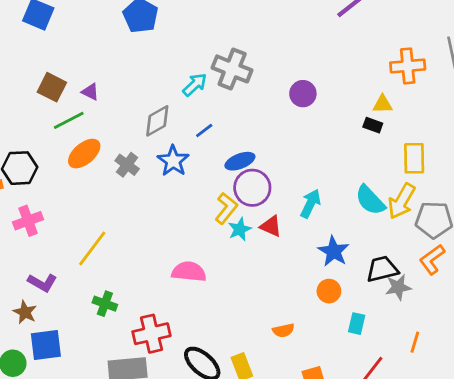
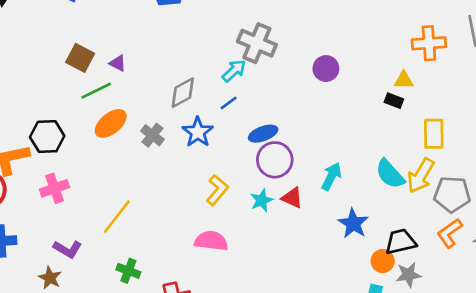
cyan arrow: (195, 85) -> (234, 71), moved
yellow L-shape: (226, 208) -> (217, 190), moved
gray star: (398, 287) -> (409, 275), moved
orange circle: (329, 291) -> (383, 261), moved

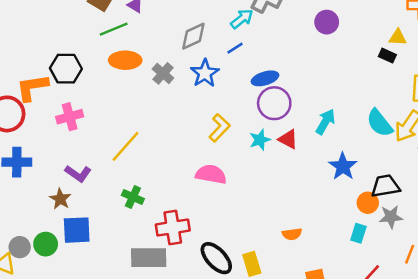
orange ellipse: (111, 123) -> (125, 60), turned 36

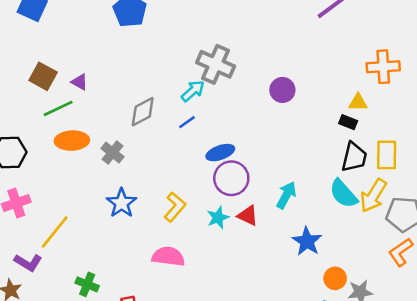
blue star: (205, 73) -> (122, 203), moved
yellow line: (126, 146) -> (55, 232), moved
black trapezoid: (385, 186) -> (354, 157), moved, turned 116

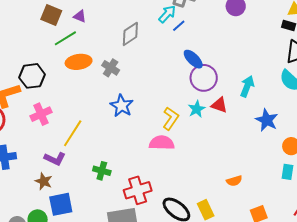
blue line: (187, 122) -> (179, 26), moved
blue ellipse: (220, 153) -> (193, 59), turned 70
yellow L-shape: (175, 207) -> (171, 118), moved

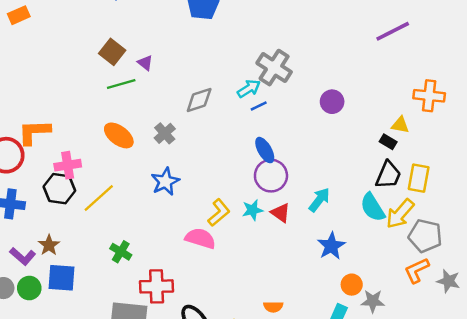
orange ellipse: (79, 62) -> (119, 135), moved, turned 30
black hexagon: (32, 76) -> (59, 189), moved
purple L-shape: (55, 159) -> (23, 256), moved

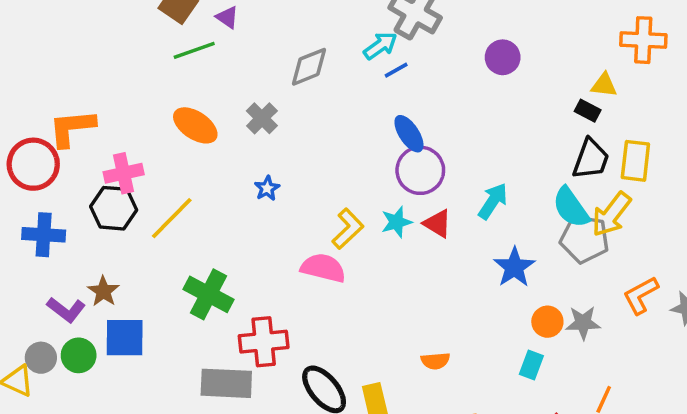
blue star: (165, 182) -> (267, 188), size x0.6
gray pentagon: (425, 236) -> (584, 239), moved
green cross: (121, 252) -> (208, 294), size x1.5
gray star: (373, 301) -> (583, 323), moved

